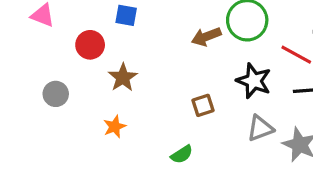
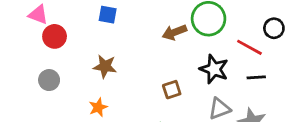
red circle: (90, 45) -> (55, 36), moved
brown star: (123, 78) -> (105, 66), turned -30

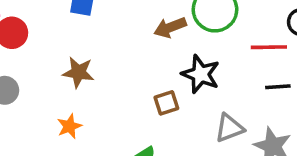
red line: (249, 47) -> (269, 47), turned -30
black star: (214, 69) -> (201, 74), moved

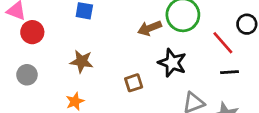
red line: (269, 47) -> (223, 43), turned 50
brown square: (166, 103) -> (134, 83), moved

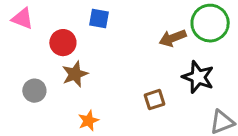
red circle: (32, 32) -> (63, 43), moved
brown star: (82, 61) -> (75, 74), moved, turned -30

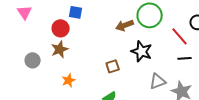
pink triangle: (22, 19) -> (25, 12), turned 35
red circle: (63, 43) -> (61, 28), moved

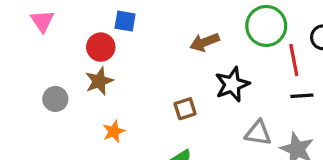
green circle: (150, 15) -> (266, 26), moved
red line: (180, 36) -> (294, 60), turned 30
black star: (142, 51) -> (232, 84), turned 30
gray triangle: (158, 81) -> (258, 133), turned 30

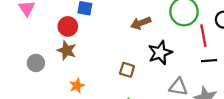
brown star: (99, 81) -> (67, 50), turned -30
brown square: (185, 109) -> (127, 70), turned 35

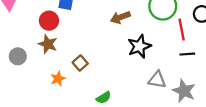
brown square: (127, 70) -> (80, 63), moved, turned 32

